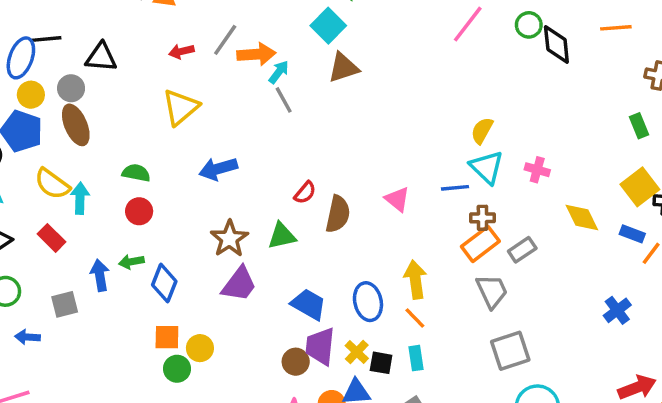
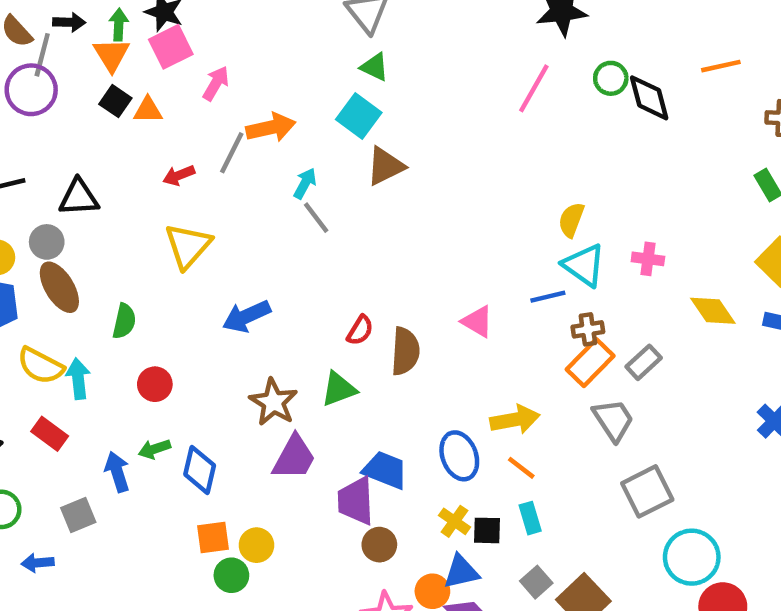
orange arrow: (256, 54) -> (271, 128), moved
green semicircle: (136, 173) -> (124, 321), moved, turned 100
yellow arrow: (415, 280) -> (515, 419), turned 96
purple trapezoid: (320, 346) -> (356, 501), moved

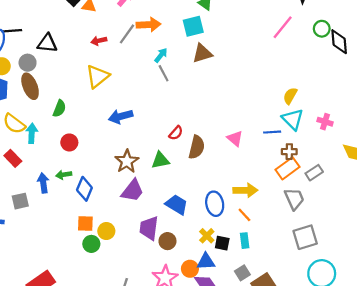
cyan square: (359, 116) -> (193, 26), turned 30
purple trapezoid: (356, 501) -> (149, 228), moved

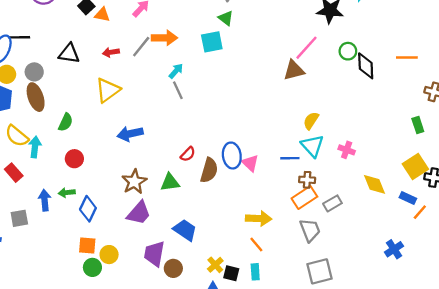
black triangle: (47, 43) -> (69, 53), moved
brown triangle: (202, 53) -> (294, 70), moved
blue ellipse: (215, 204) -> (232, 156), moved

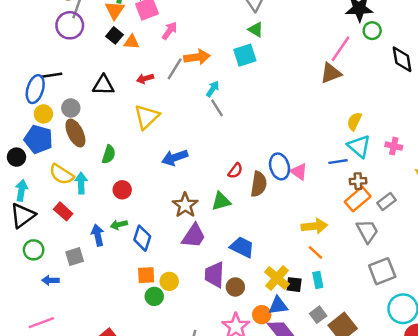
green circle: (348, 51) -> (372, 31), moved
yellow cross: (215, 265) -> (277, 278), size x1.5

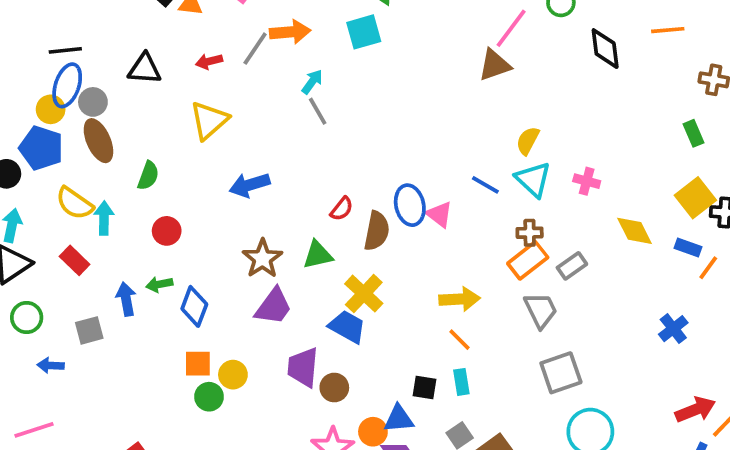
blue ellipse: (35, 89) -> (67, 85), moved
blue line: (338, 162) -> (485, 185), moved, turned 36
yellow cross: (277, 278) -> (364, 294), moved

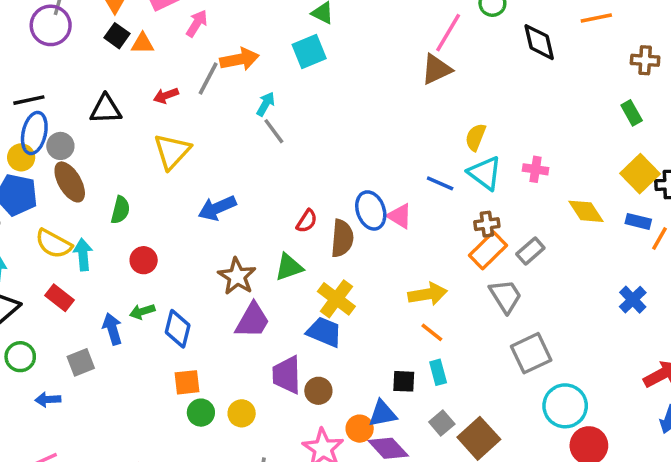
yellow circle: (233, 375) -> (242, 413), moved

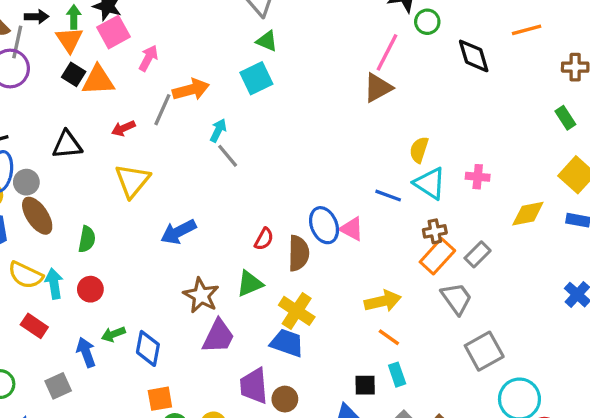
orange triangle: (143, 43) -> (98, 80), size x1.5
yellow diamond: (586, 211) -> (528, 214), turned -64
red circle: (144, 260) -> (90, 289), moved

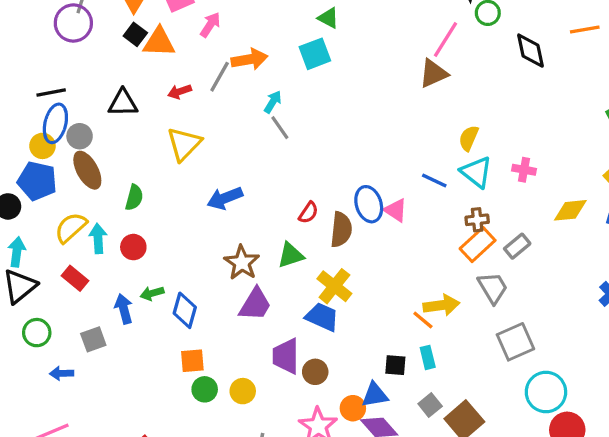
yellow semicircle: (26, 275) -> (71, 228), turned 108
yellow arrow: (383, 301) -> (441, 305), moved

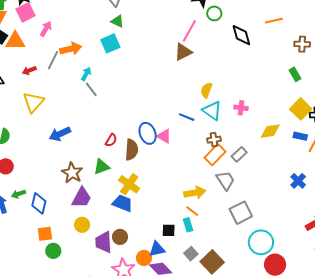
orange line: (423, 320) -> (192, 211), moved
purple trapezoid: (286, 356) -> (104, 242), moved
yellow circle: (243, 391) -> (82, 225), moved

